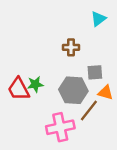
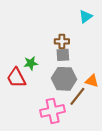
gray square: (95, 72) -> (63, 55), moved
green star: (35, 84) -> (31, 63), moved

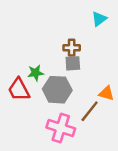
gray hexagon: (64, 79) -> (57, 90), moved
pink cross: (53, 111) -> (61, 128), turned 30

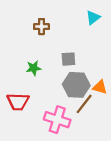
brown cross: (72, 48) -> (41, 27), moved
red trapezoid: (19, 90) -> (18, 102), moved, turned -60
gray hexagon: (57, 90) -> (76, 85), moved

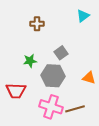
gray square: (68, 59) -> (61, 53), turned -32
gray hexagon: (76, 85) -> (53, 76), moved
brown line: (84, 104) -> (75, 109), moved, turned 36

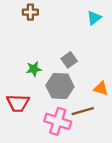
brown cross: (37, 24) -> (30, 12), moved
brown line: (75, 109) -> (83, 111), moved

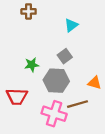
cyan triangle: (94, 18) -> (71, 25), moved

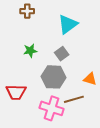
cyan triangle: (71, 25) -> (68, 24), size x1.5
green star: (32, 65) -> (30, 51), moved

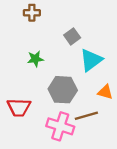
cyan triangle: (68, 24) -> (91, 60), moved
gray square: (62, 54) -> (72, 36), moved

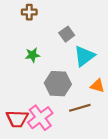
red trapezoid: (19, 107) -> (17, 119), moved
pink cross: (60, 126) -> (40, 118), moved, turned 35

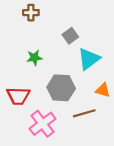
red trapezoid: (17, 119) -> (18, 96), moved

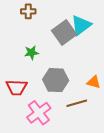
gray square: (70, 36) -> (64, 33), size x1.6
cyan triangle: (89, 59) -> (81, 25), moved

